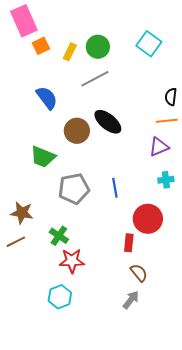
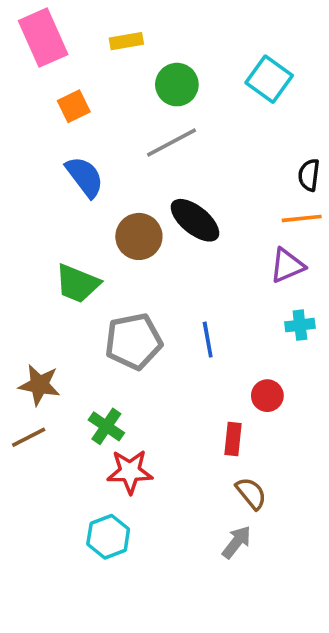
orange square: (41, 46) -> (74, 106), moved
yellow rectangle: (70, 52) -> (126, 41), moved, turned 54
red circle: (148, 219) -> (267, 396), size x0.6

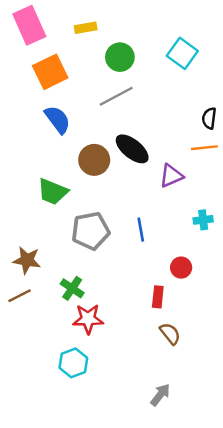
orange square: (74, 106) -> (50, 72), size x1.6
purple triangle: (287, 265) -> (171, 176), moved
gray arrow: (237, 542) -> (160, 395), moved

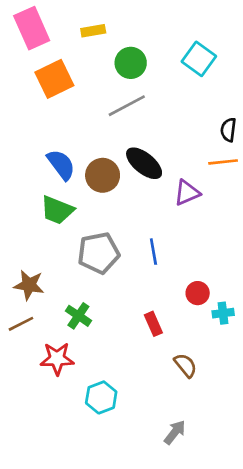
blue semicircle: (57, 120) -> (61, 165), moved
cyan cross: (203, 220) -> (223, 313), moved
red rectangle: (158, 297) -> (153, 324), moved, turned -30
red star: (88, 319) -> (57, 359), moved
cyan hexagon: (73, 363) -> (101, 397), moved

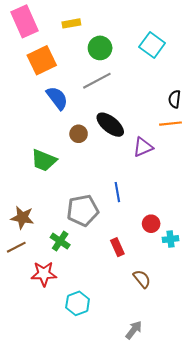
blue semicircle: (61, 165) -> (57, 98), moved
brown circle: (103, 175) -> (79, 134), size x0.7
gray pentagon: (99, 253) -> (83, 210), moved

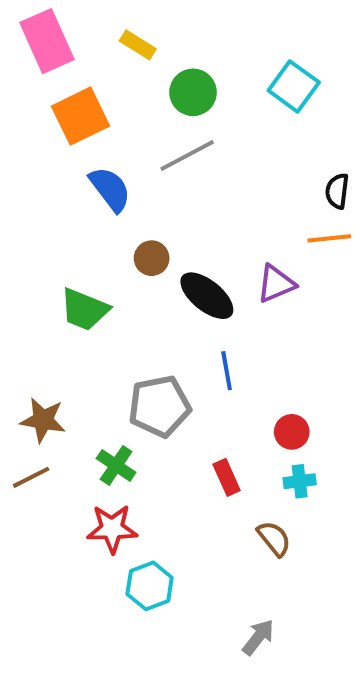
yellow rectangle: (71, 23) -> (138, 45), turned 42
black ellipse: (110, 125) -> (207, 296), moved
cyan cross: (170, 239) -> (300, 481), moved
red star: (44, 274) -> (112, 529), moved

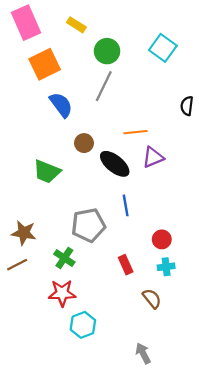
gray line: (187, 156) -> (104, 86), turned -36
orange line: (329, 238) -> (135, 132), moved
gray arrow: (258, 637) -> (143, 353), turned -65

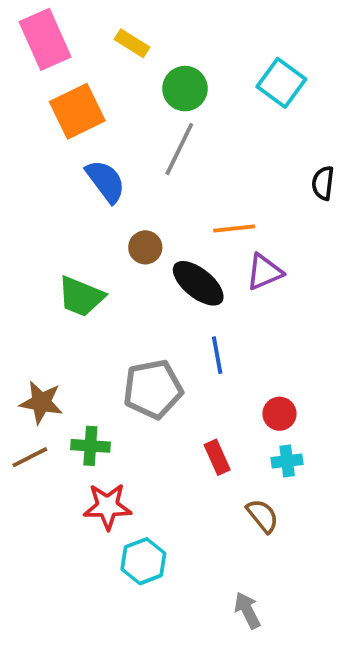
green cross: (64, 258) -> (90, 446), moved, turned -30

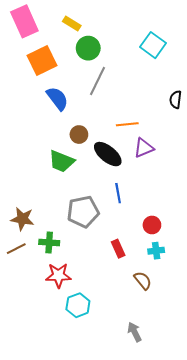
green circle: (185, 89) -> (88, 48), moved
green trapezoid: (81, 297) -> (61, 161), moved

